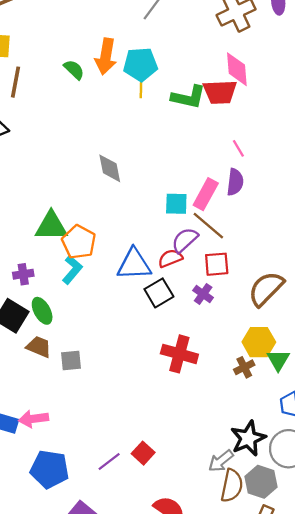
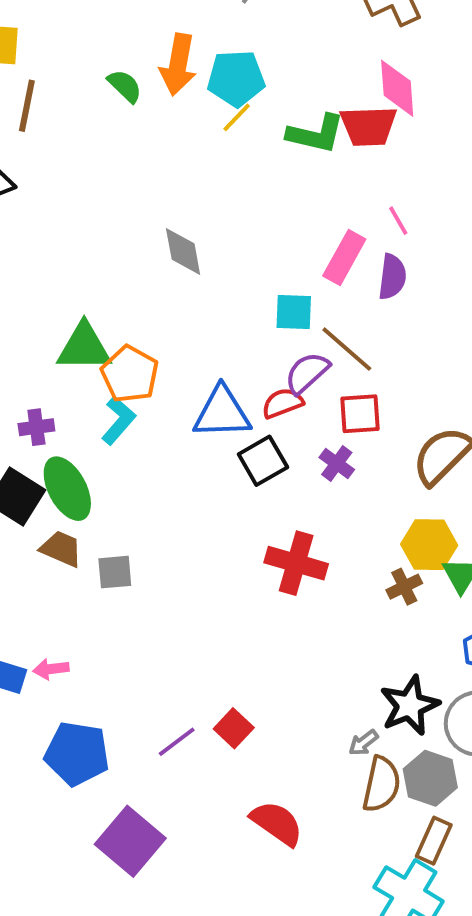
yellow line: (141, 88) -> (237, 117), turned 42
pink rectangle: (206, 194) -> (344, 257), moved
green ellipse: (42, 311) -> (67, 489), size x1.4
pink arrow: (33, 419) -> (51, 669), size x0.7
gray arrow: (221, 461) -> (363, 743), size x0.7

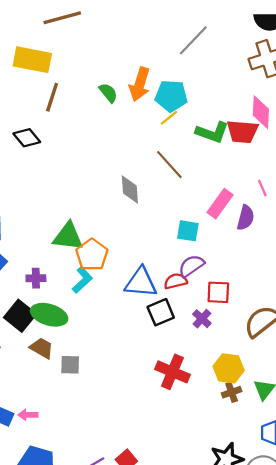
pink line: (398, 221) -> (262, 188), moved
brown line: (347, 349) -> (169, 165), moved
green ellipse: (67, 489) -> (49, 315), turned -52
yellow hexagon: (429, 545) -> (229, 368), moved

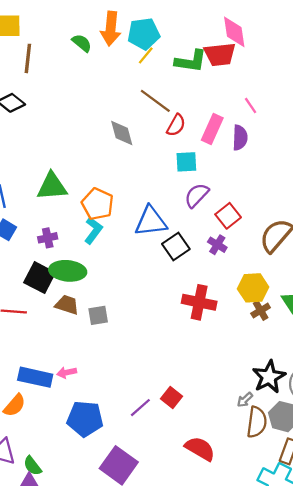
green triangle: (68, 237) -> (52, 186), moved
red semicircle: (176, 281) -> (176, 125), moved, turned 145
red square: (218, 292) -> (228, 216), turned -30

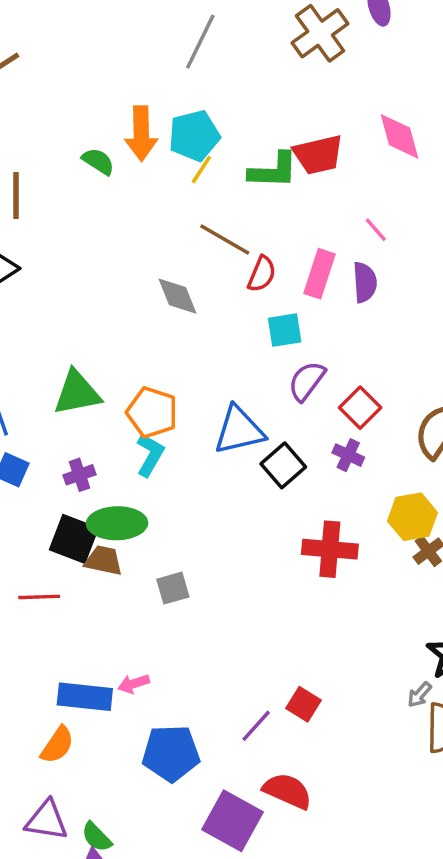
pink diamond: (234, 32) -> (400, 136), moved
brown trapezoid: (67, 305) -> (104, 560), moved
red semicircle: (200, 449) -> (287, 791), moved

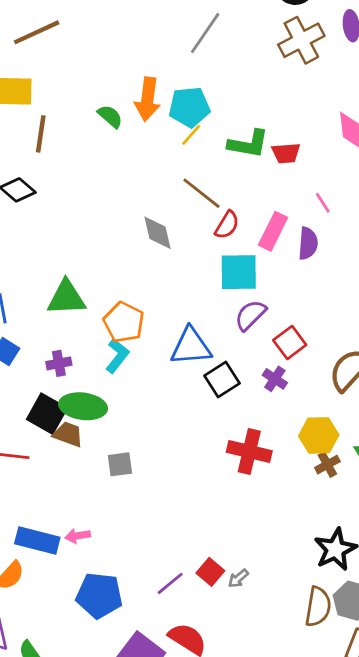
red trapezoid: (318, 155) -> (286, 153), moved, size x0.7
cyan square: (285, 330) -> (239, 272), size x1.4
gray arrow: (420, 695) -> (238, 578), moved

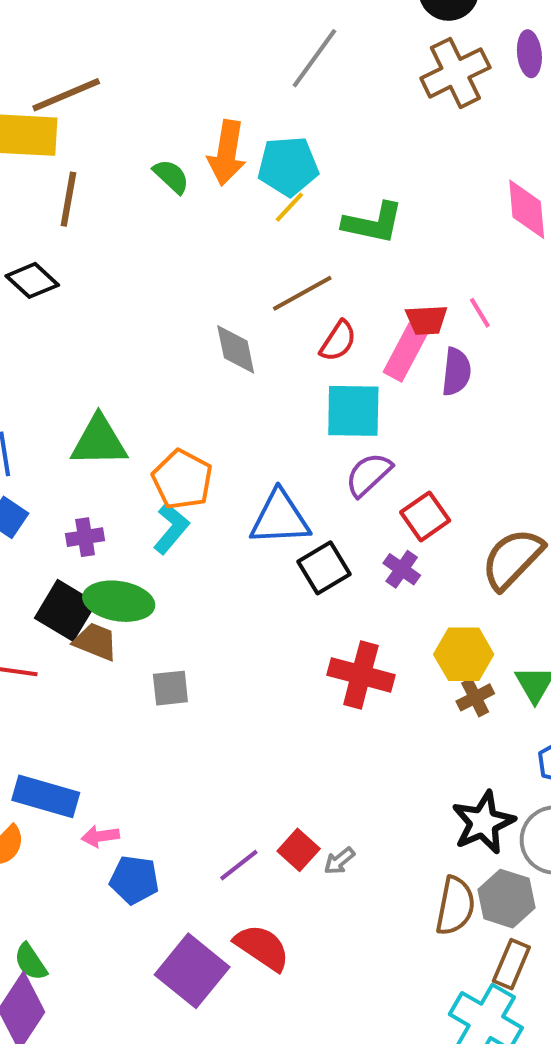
brown line: (37, 32) -> (66, 95), moved
red trapezoid: (286, 153) -> (427, 320), moved
brown line: (202, 193) -> (302, 293), turned -69
pink arrow: (78, 536) -> (100, 836), moved
blue pentagon: (99, 595) -> (134, 880), size x0.7

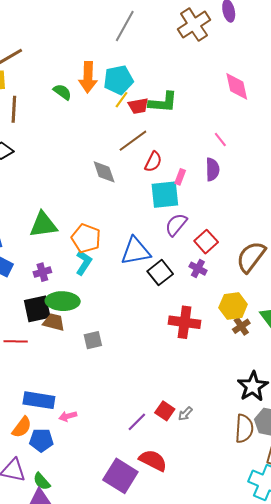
red trapezoid: (427, 320) -> (138, 106), moved
pink rectangle: (405, 352) -> (180, 177), moved, size x0.6
black square: (65, 610) -> (37, 309), turned -36
blue pentagon: (134, 880) -> (41, 440), moved

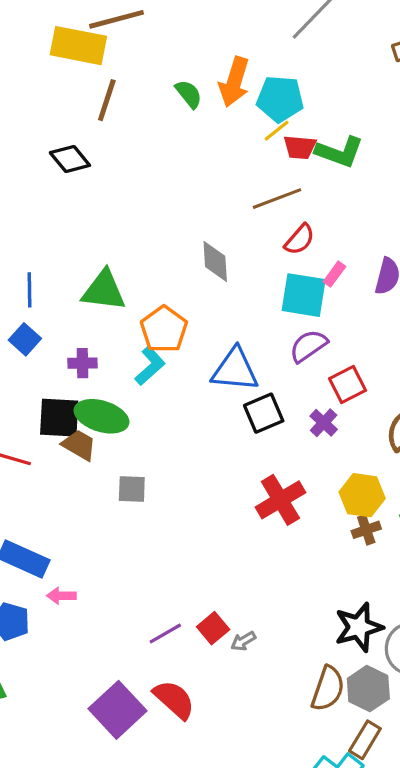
gray diamond: (104, 172) -> (215, 261), moved
red cross: (185, 322) -> (280, 500), turned 36

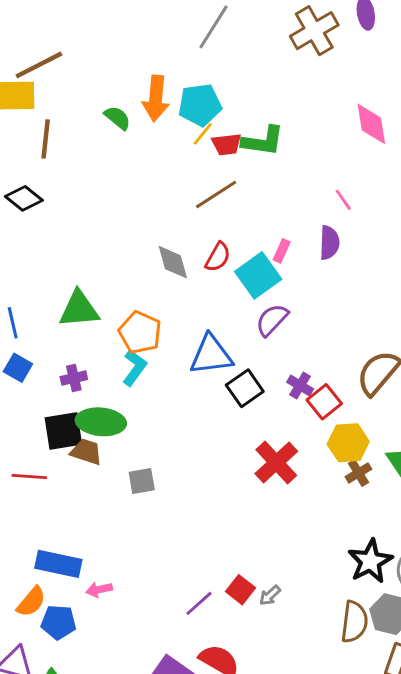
red semicircle: (300, 239) -> (218, 257), moved
cyan square: (304, 295) -> (258, 275), turned -33
red square: (347, 385) -> (324, 402), moved

